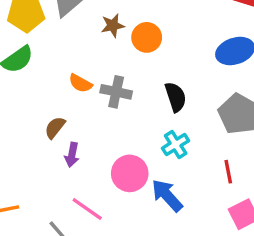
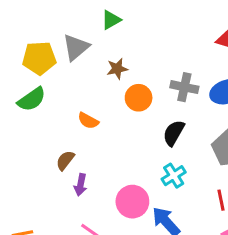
orange circle: (147, 37) -> (139, 98), moved
gray cross: (116, 92) -> (184, 87), moved
black semicircle: (176, 97) -> (174, 133), turned -132

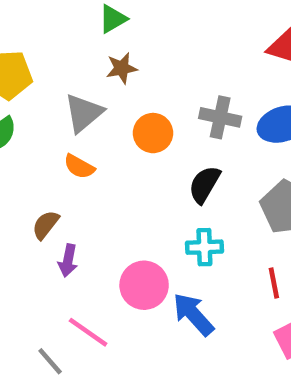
gray triangle: (76, 47) -> (84, 113), moved
brown star: (117, 69) -> (122, 68), moved
cyan cross: (174, 176) -> (204, 247), turned 30

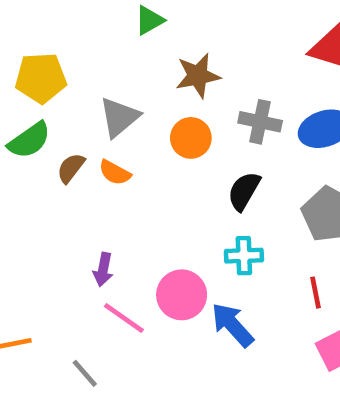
brown star: (122, 68) -> (198, 76), moved, size x1.4
brown semicircle: (46, 225) -> (71, 168), moved
pink line: (88, 332) -> (124, 318), moved

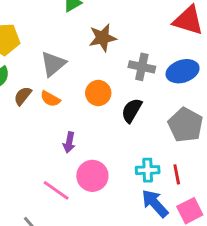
orange circle: (191, 138) -> (98, 93), moved
cyan cross: (244, 256) -> (148, 170), moved
purple arrow: (103, 269) -> (69, 142), moved
blue arrow: (232, 325) -> (155, 203), moved

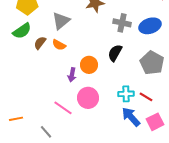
orange circle: (98, 93) -> (89, 65), moved
red line: (177, 174) -> (146, 97), turned -48

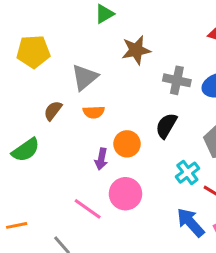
green semicircle: (22, 31) -> (26, 150), moved
orange semicircle: (59, 45) -> (94, 112), moved, turned -32
cyan cross: (126, 94) -> (187, 173), moved, turned -35

